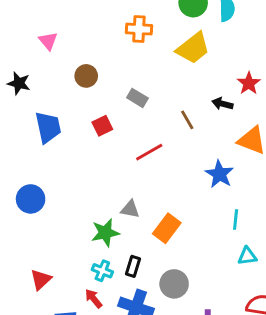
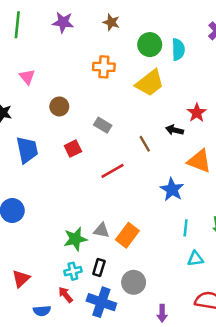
gray triangle: (130, 209) -> (101, 230), moved
cyan cross: (102, 271) -> (73, 271), turned -35

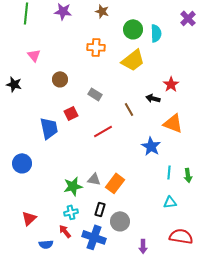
blue trapezoid: (27, 150) -> (49, 128), moved
cyan line: (186, 228) -> (169, 172), moved
black rectangle: (99, 267) -> (100, 209), moved

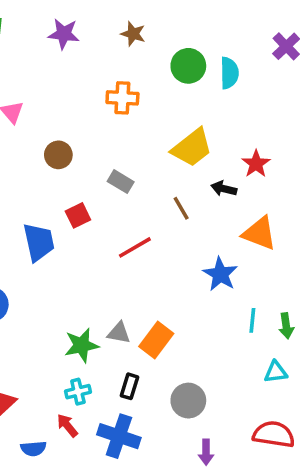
yellow trapezoid: (133, 60) -> (192, 148), moved
cyan triangle: (170, 202) -> (276, 372), moved
gray circle: (120, 221) -> (188, 401), moved

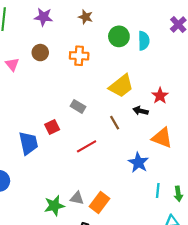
brown circle: (58, 155) -> (40, 53), moved

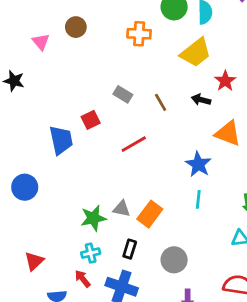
orange cross: (79, 56) -> (139, 34), moved
yellow trapezoid: (121, 86) -> (196, 53), moved
brown line: (115, 123) -> (161, 102), moved
cyan line: (158, 191) -> (198, 199), moved

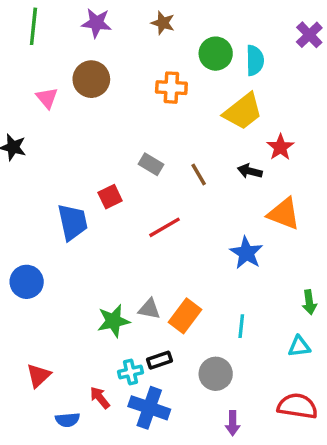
brown circle: (76, 27) -> (91, 79), size x1.4
cyan line: (198, 199) -> (241, 326), moved
black rectangle: (130, 249) -> (159, 360), turned 54
cyan cross: (91, 253) -> (131, 372), moved

